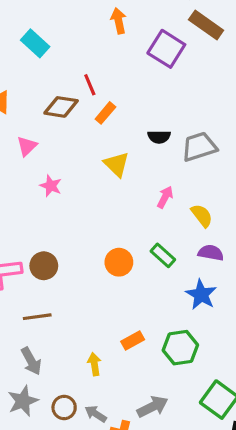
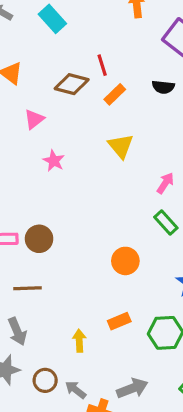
black semicircle: (159, 137) -> (163, 87), moved
green rectangle: (163, 255) -> (166, 222), moved
orange circle: (119, 262) -> (125, 261), moved

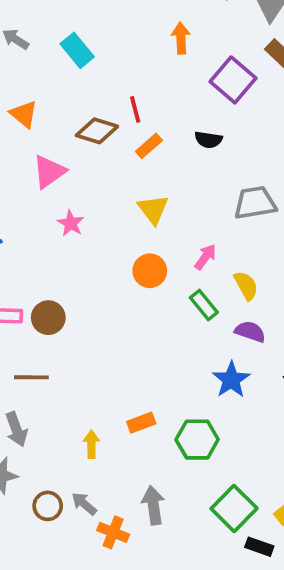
pink triangle: (34, 119) -> (49, 172), size x1.4
orange circle: (125, 261) -> (150, 271), moved
brown circle: (45, 380) -> (48, 506), moved
gray arrow: (132, 388) -> (153, 505), turned -80

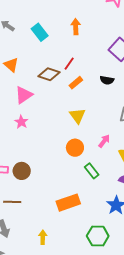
orange arrow: (181, 38) -> (76, 27), moved
red line: (135, 109) -> (69, 64), turned 48
pink star: (71, 223) -> (21, 122), moved
green rectangle: (204, 305) -> (92, 171), moved
orange rectangle: (141, 423) -> (68, 203), moved, size x1.6

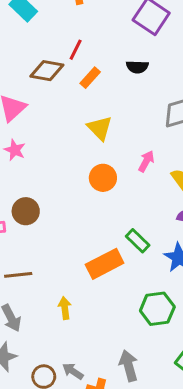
brown circle: (22, 171) -> (26, 211), moved
green rectangle: (92, 171) -> (138, 241), moved
yellow arrow: (43, 237) -> (65, 308), moved

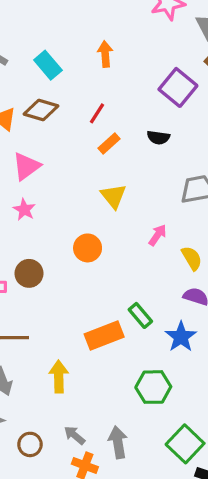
brown diamond: (47, 71) -> (41, 110), moved
orange circle: (103, 178) -> (88, 248), moved
yellow arrow: (65, 308) -> (59, 377), size x1.4
gray arrow: (73, 371) -> (75, 435), moved

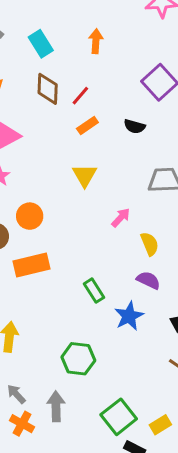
brown diamond: (41, 110) -> (48, 89), moved, turned 68
orange circle: (88, 248) -> (30, 216), moved
orange rectangle: (104, 335) -> (31, 265), moved
green hexagon: (153, 387) -> (78, 359), moved

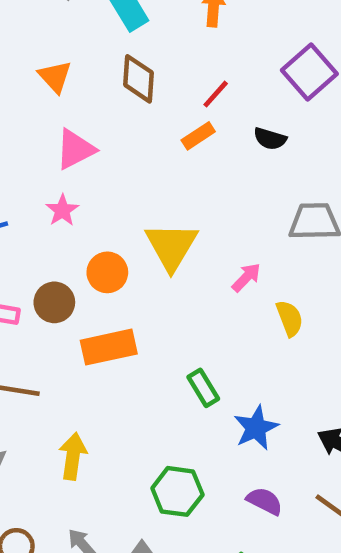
red line: (80, 96) -> (216, 94), moved
yellow triangle: (85, 175) -> (171, 246), moved, size x1.4
purple semicircle: (148, 280) -> (265, 501), moved

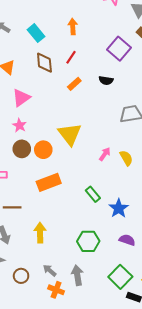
red line: (216, 94) -> (71, 57), moved
pink arrow: (246, 277) -> (105, 154), moved
brown circle: (54, 302) -> (22, 149), moved

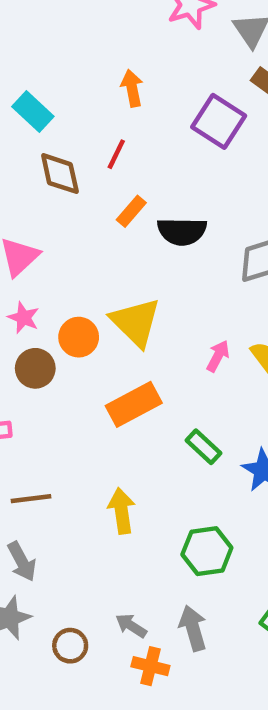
orange arrow: (73, 27) -> (132, 88), moved
black semicircle: (106, 80) -> (182, 231), moved, size x1.5
orange circle: (43, 150) -> (79, 337), moved
orange rectangle: (49, 182) -> (134, 404), moved
yellow arrow: (40, 233) -> (122, 511), moved

